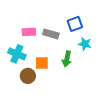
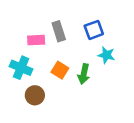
gray rectangle: (51, 34) -> (59, 31), moved, turned 56
orange square: (42, 63) -> (60, 70), moved, turned 32

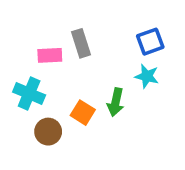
blue square: (94, 30) -> (150, 42), moved
orange square: (60, 70) -> (83, 113), moved

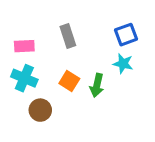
pink rectangle: (50, 55) -> (24, 46), moved
orange square: (83, 113) -> (69, 81), moved

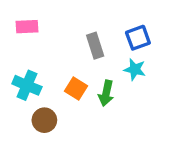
gray rectangle: (68, 36) -> (95, 46), moved
pink rectangle: (24, 46) -> (27, 27), moved

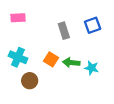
cyan star: (135, 69) -> (92, 68), moved
green arrow: (106, 93) -> (71, 63), turned 84

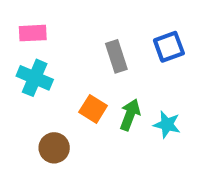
cyan cross: (18, 57) -> (35, 78), moved
green arrow: (71, 63) -> (130, 115), turned 105

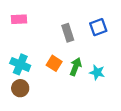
cyan cross: (35, 78) -> (20, 64), moved
brown circle: (54, 148) -> (20, 88), moved

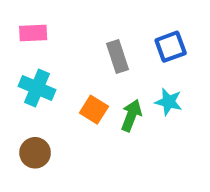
cyan cross: (20, 64) -> (37, 88), moved
cyan star: (97, 72) -> (169, 102), moved

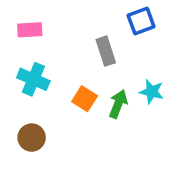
blue square: (171, 47) -> (141, 21), moved

